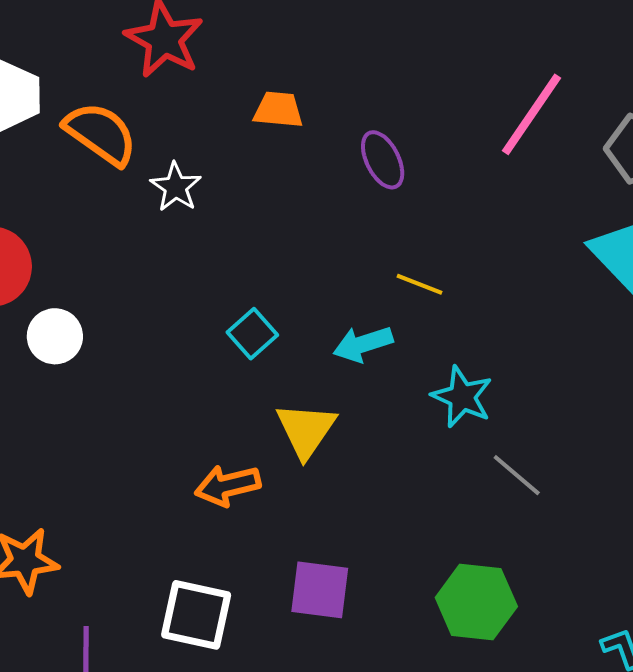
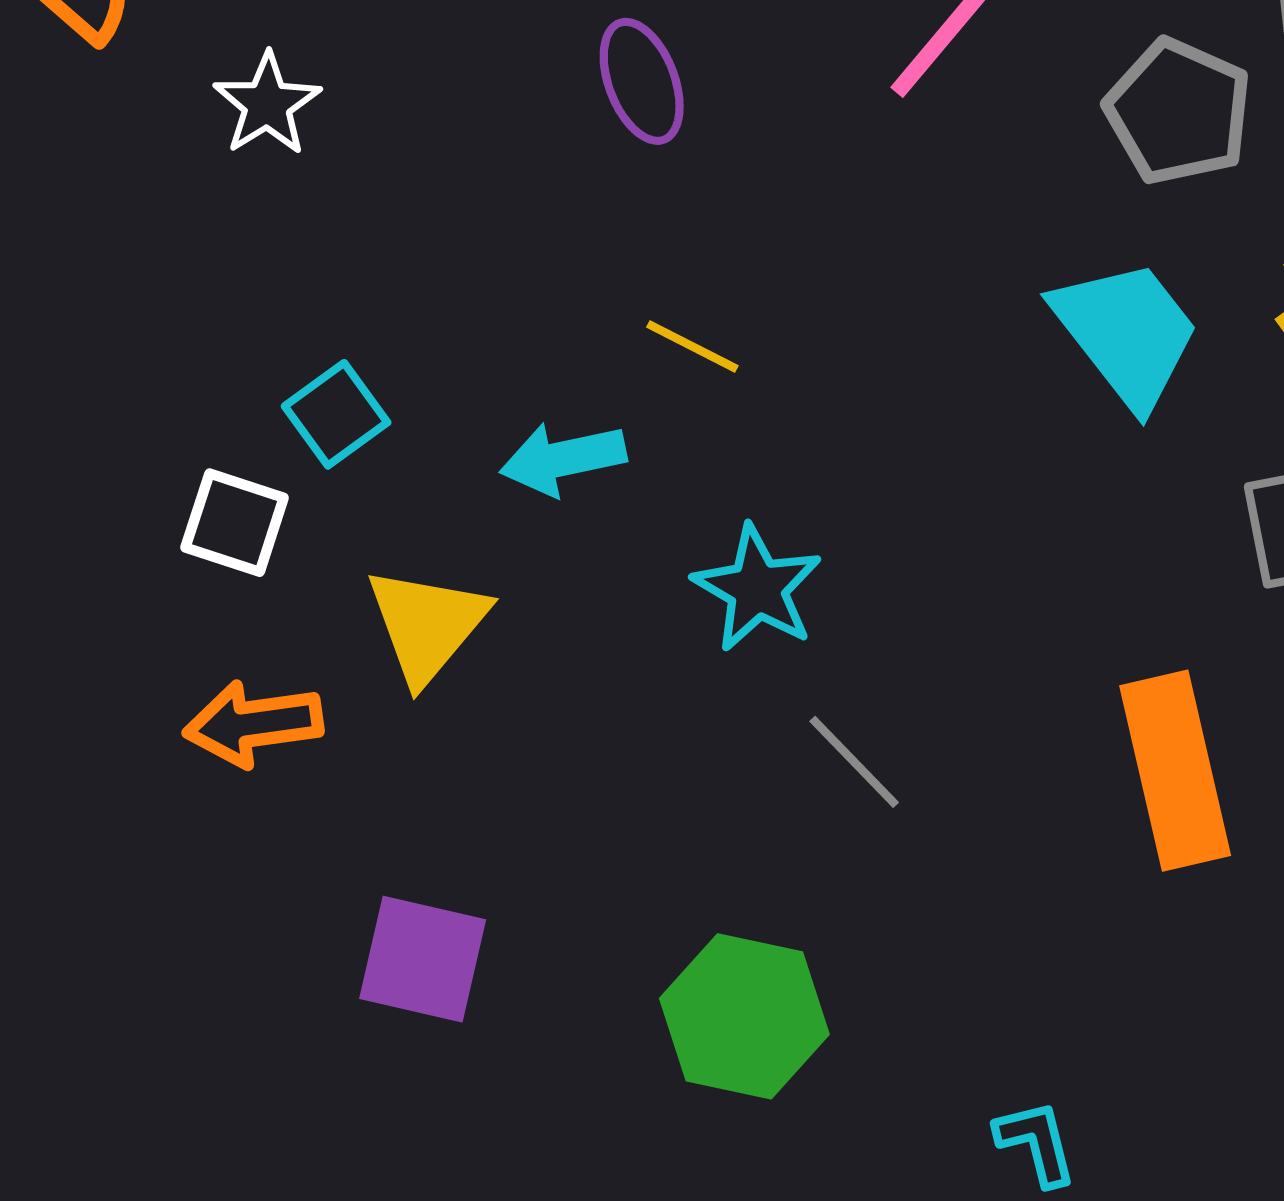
white star: (176, 187) -> (267, 104), moved
white square: (196, 615) -> (235, 523), moved, size x0.7

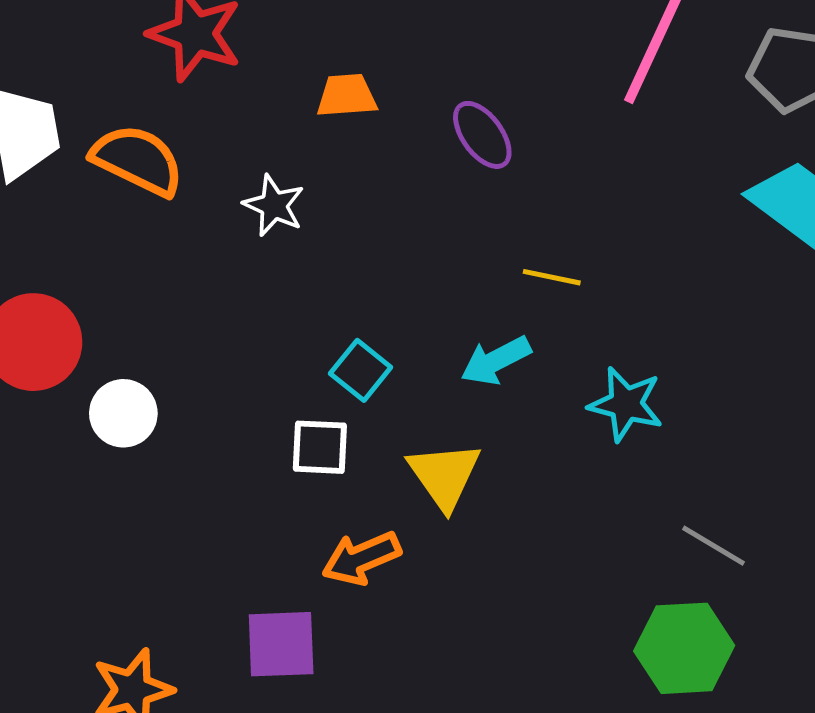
gray line: (854, 762) -> (714, 546), moved
purple square: (423, 959) -> (281, 644), moved

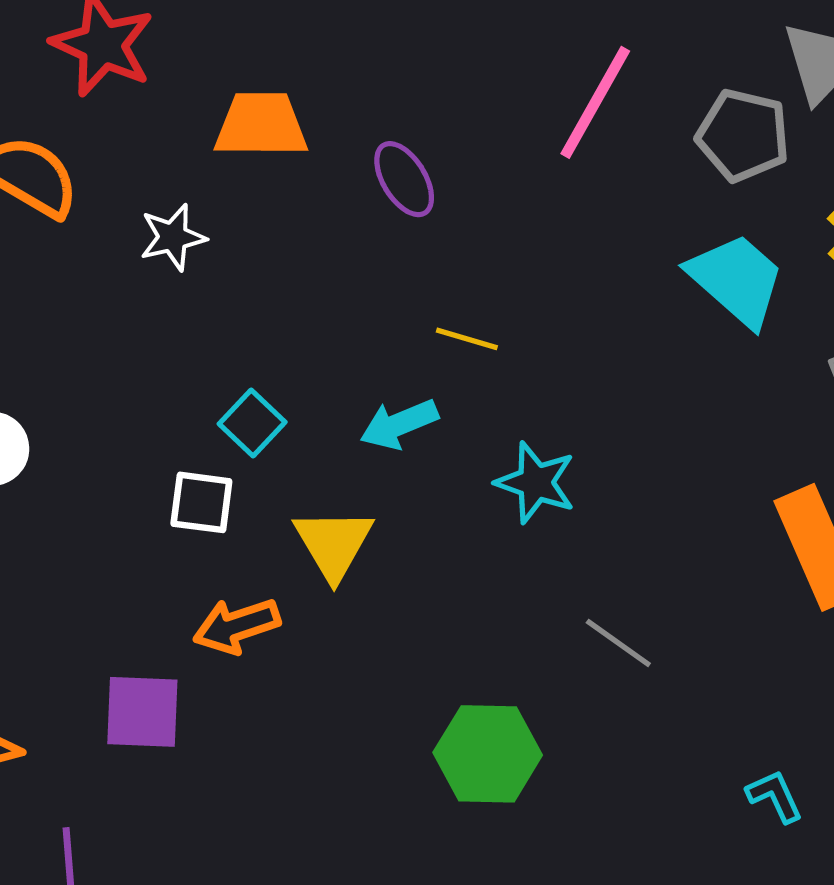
orange trapezoid: (347, 96) -> (261, 125), size x1.4
white star: (274, 205) -> (173, 237), turned 30
green hexagon: (684, 648) -> (488, 754), moved

